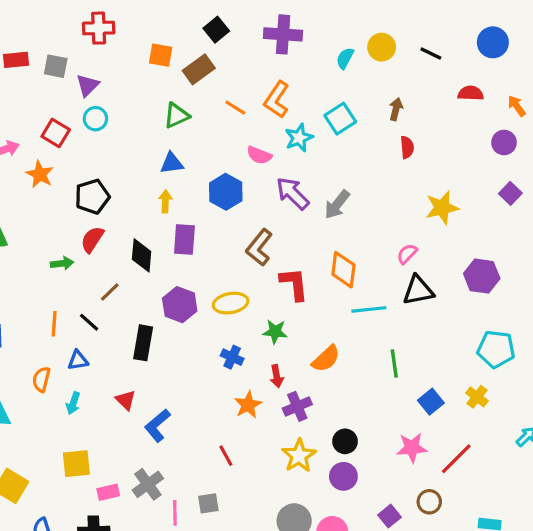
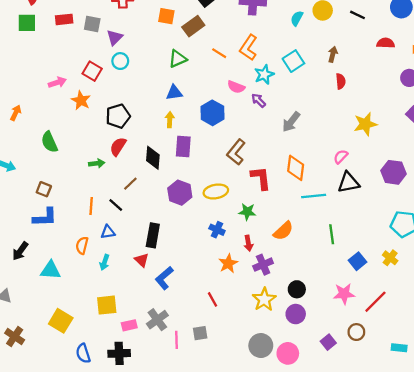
purple arrow: (293, 193) -> (259, 100), moved, size x0.6
black rectangle: (143, 343) -> (153, 235), moved

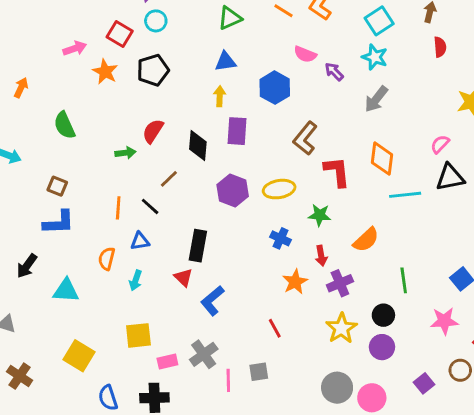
cyan star: (264, 75) -> (375, 57), moved, turned -30
black pentagon: (118, 116) -> (153, 70), moved
green line: (332, 234) -> (404, 280), moved

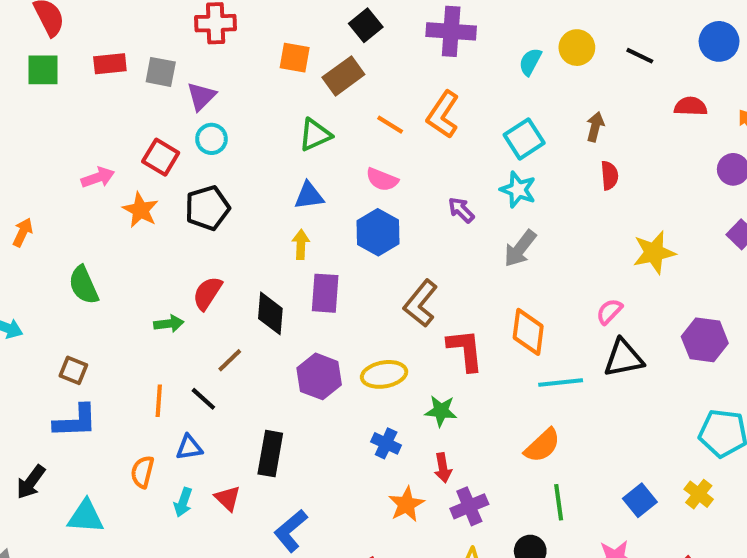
pink semicircle: (305, 54) -> (382, 179), moved
orange semicircle: (366, 240) -> (542, 445), moved
red triangle: (183, 277) -> (228, 498), moved

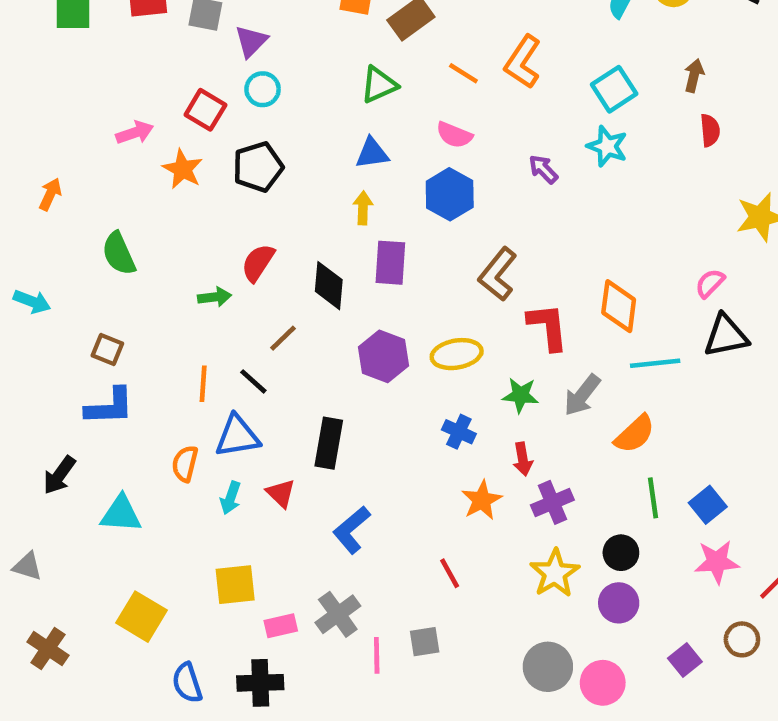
gray arrow: (520, 249) -> (582, 395), moved
blue triangle: (189, 447) -> (237, 436), size x1.5
blue square: (640, 500) -> (708, 505), moved

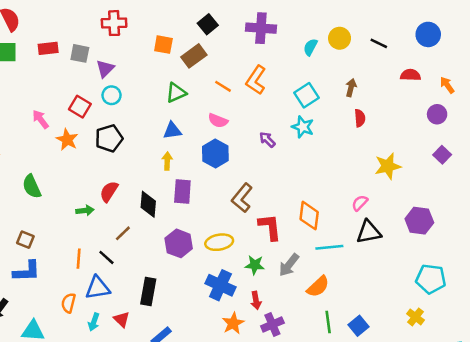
pink arrow: (135, 133) -> (41, 119), turned -108
blue cross: (459, 432) -> (220, 285), size x1.6

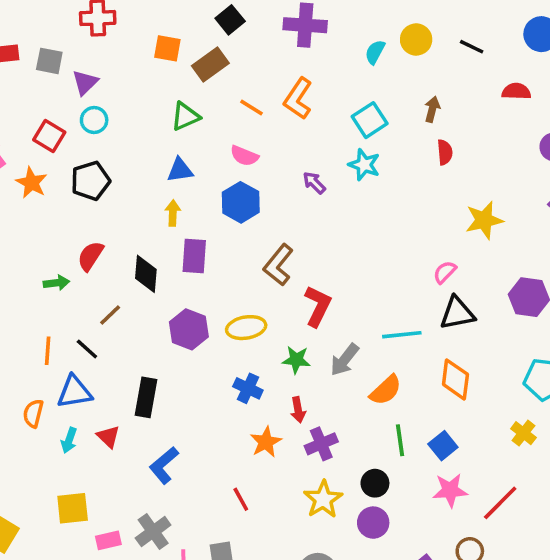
orange diamond: (309, 216) -> (455, 379), moved
red L-shape: (270, 227) -> (318, 306), turned 32
blue cross: (220, 285) -> (248, 388), size x0.7

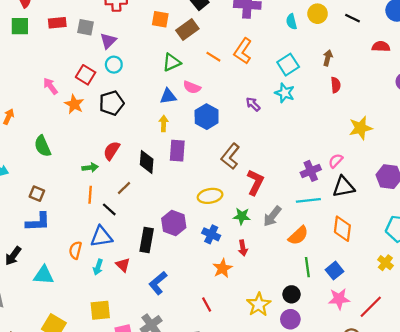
cyan semicircle: (375, 52) -> (291, 22), turned -42
pink semicircle: (244, 156) -> (192, 87), moved
purple hexagon: (189, 329) -> (174, 223), moved
orange line: (48, 351) -> (90, 195), moved
purple cross: (321, 444) -> (311, 171), moved

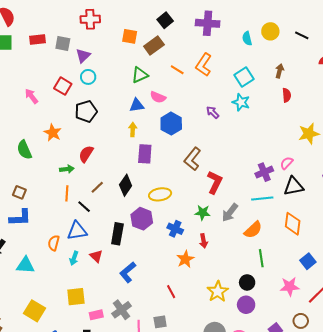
orange star: (74, 104) -> (53, 133), moved
black diamond: (147, 162) -> (126, 185), moved, turned 30
yellow ellipse: (210, 196) -> (160, 194), moved
blue square: (335, 271) -> (308, 261), moved

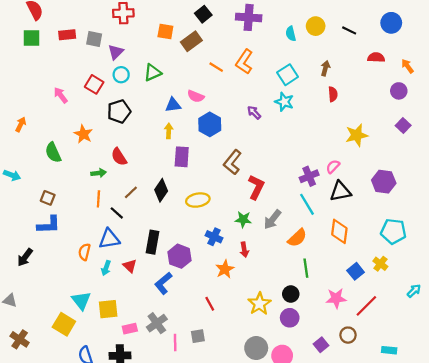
green triangle: (140, 75) -> (152, 73), moved
red semicircle: (86, 154) -> (119, 157), turned -66
cyan line: (262, 198) -> (307, 204), turned 65
purple hexagon: (142, 219) -> (179, 256), moved
cyan triangle: (25, 265) -> (81, 300), moved, turned 48

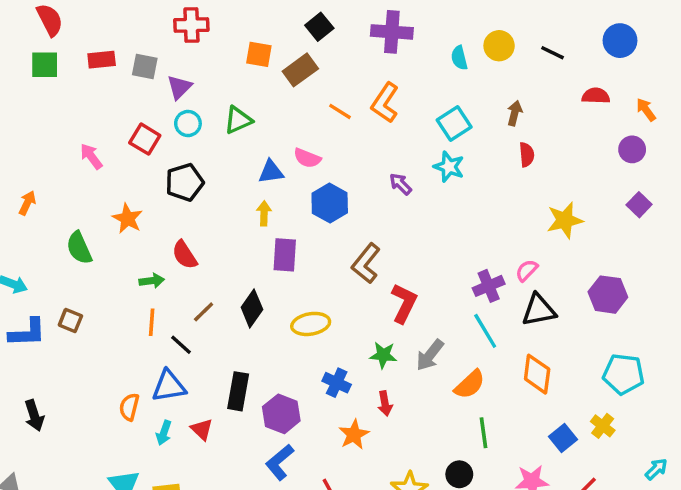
blue L-shape: (49, 225) -> (27, 333), moved
black arrow: (25, 257) -> (34, 416), turned -54
blue L-shape: (163, 283) -> (280, 462), moved

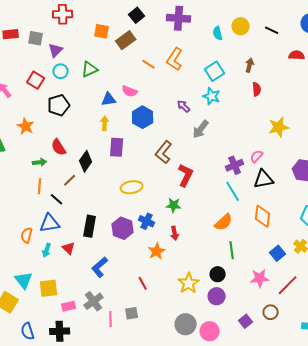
black diamond: (252, 308) -> (86, 161), moved
gray arrow: (430, 355) -> (201, 129), moved
purple hexagon: (281, 414) -> (123, 228), moved
blue L-shape: (280, 462) -> (100, 267), moved

